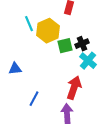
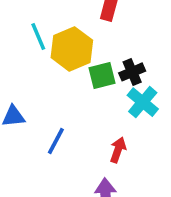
red arrow: (74, 88) -> (118, 150), size x0.6
blue line: (34, 99) -> (56, 141), moved

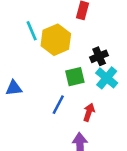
green square: (102, 75) -> (75, 77), moved
blue line: (56, 141) -> (58, 105), moved

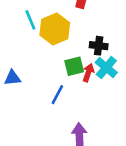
black cross: (99, 56) -> (99, 46), turned 30
red arrow: (89, 112) -> (88, 73), moved

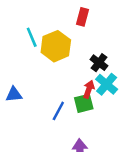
black cross: (99, 46) -> (99, 63), turned 30
green square: (74, 66) -> (84, 103), moved

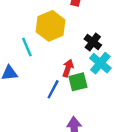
cyan line: (32, 37) -> (27, 47), moved
red arrow: (89, 89) -> (68, 68), moved

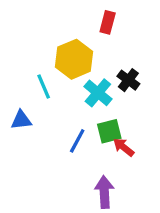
cyan cross: (100, 63) -> (98, 93), moved
red arrow: (68, 68) -> (124, 147), moved, turned -70

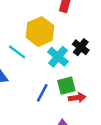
cyan line: (44, 86) -> (17, 52), turned -30
red arrow: (124, 147) -> (77, 98), turned 133

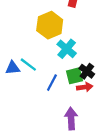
black cross: (81, 47) -> (87, 71), moved
cyan line: (17, 52) -> (28, 65), moved

